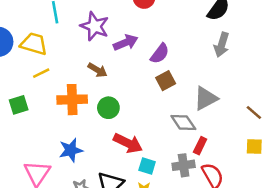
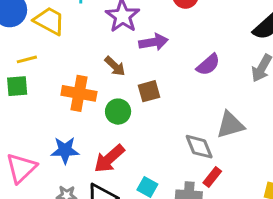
purple semicircle: (160, 54) -> (208, 65), moved
yellow line: (41, 73) -> (27, 59), moved
brown square: (166, 81) -> (149, 91), moved
red arrow: (128, 143) -> (109, 159), moved, turned 100

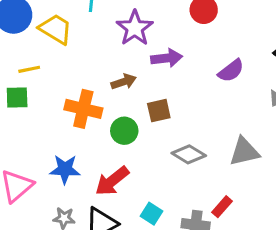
purple semicircle: (208, 65) -> (231, 71), moved
brown arrow: (115, 66) -> (124, 82), turned -65
gray diamond: (199, 147) -> (189, 154), moved, turned -40

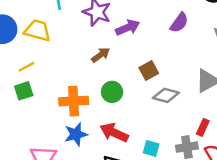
orange cross: (83, 109) -> (74, 101), moved
brown square: (159, 111) -> (149, 71), moved
red arrow: (112, 181) -> (114, 133), turned 80

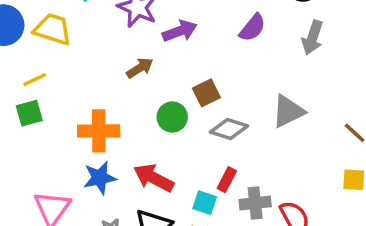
green circle: (112, 92) -> (172, 117), moved
red rectangle: (203, 127) -> (227, 180), moved

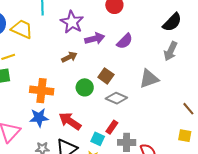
purple semicircle: (252, 28) -> (125, 41), moved
brown square: (206, 93) -> (106, 76), turned -35
gray triangle: (288, 111) -> (149, 79), moved

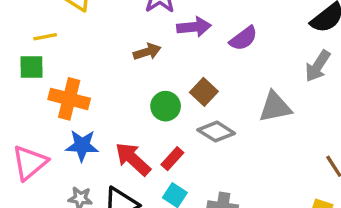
orange cross: (42, 91) -> (69, 99), moved
red rectangle: (112, 127) -> (172, 159), moved

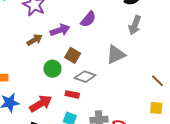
purple arrow: (194, 27) -> (60, 30), moved
red arrow: (133, 159) -> (41, 104), turned 120
red rectangle: (172, 159) -> (72, 94), moved, turned 72

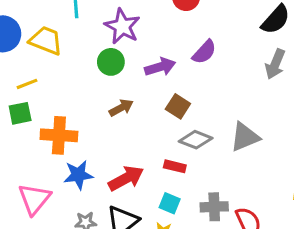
brown arrow: (35, 40) -> (121, 108), moved
gray triangle: (116, 55) -> (245, 137), moved
green circle: (52, 69) -> (111, 62), moved

